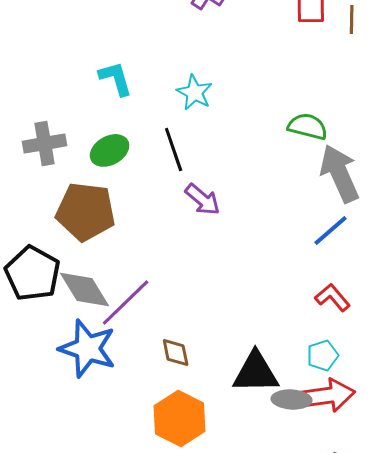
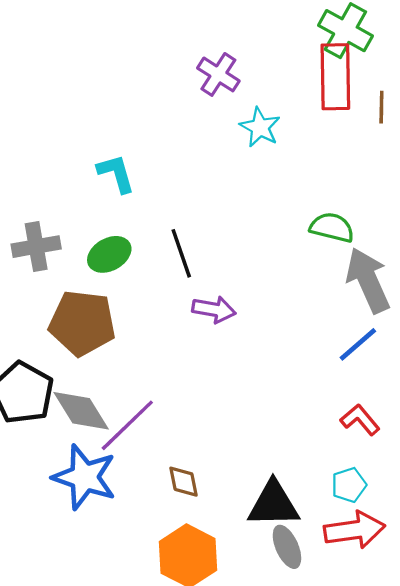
cyan star: (195, 92) -> (260, 127), moved
purple arrow: (203, 199) -> (214, 310), turned -30
gray ellipse: (292, 399) -> (287, 547), moved, turned 63

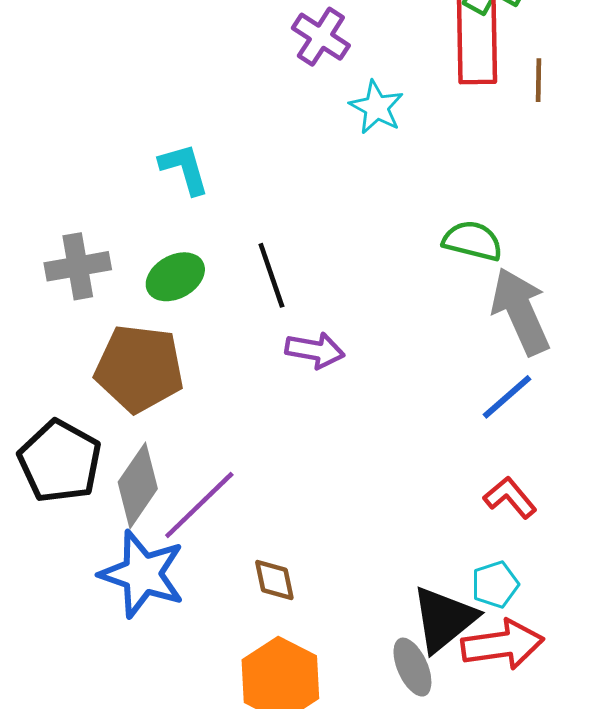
gray diamond: (81, 411) -> (138, 485), turned 66
black triangle: (273, 504) -> (444, 619), moved, turned -38

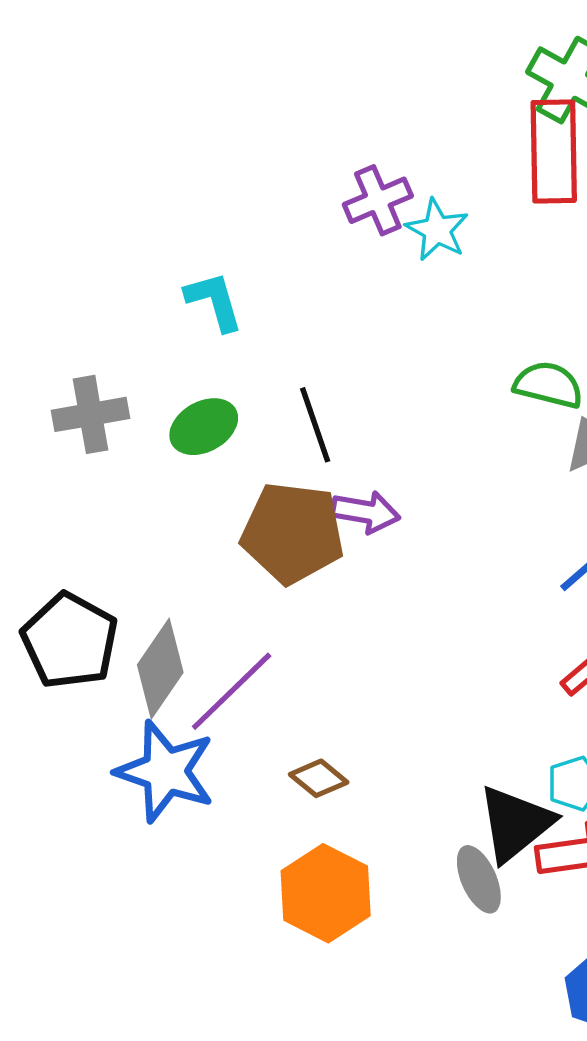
purple cross: (321, 37) -> (378, 200), moved, turned 34
brown pentagon: (139, 368) -> (293, 533), moved
brown diamond: (274, 580) -> (319, 778), turned -39

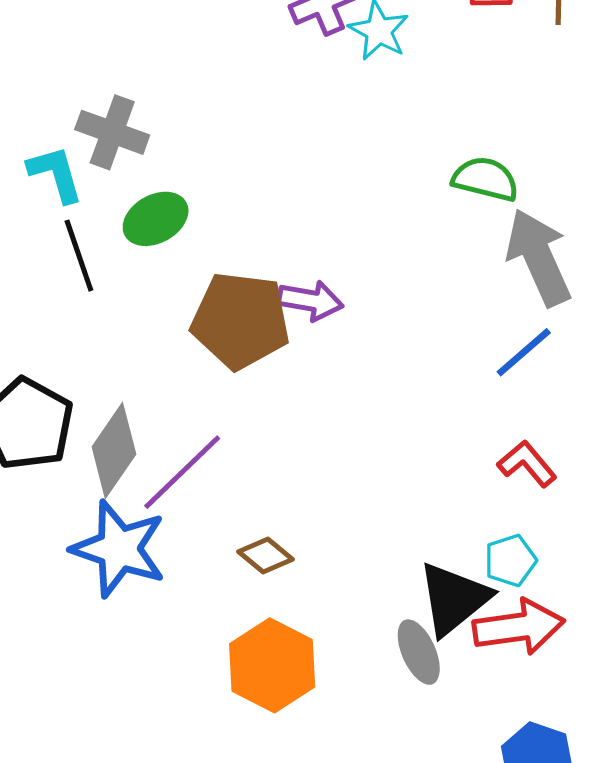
cyan L-shape: (214, 301) -> (56, 174), moved
gray cross: (91, 414) -> (112, 132), moved, turned 30
black line: (315, 425) -> (79, 256), moved

